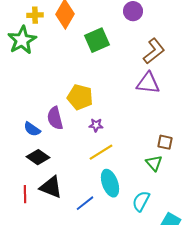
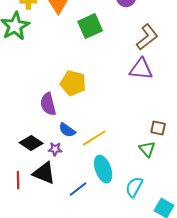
purple star: (96, 125) -> (55, 149), moved
blue semicircle: (32, 129) -> (67, 130), moved

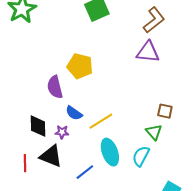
black diamond: (31, 143) -> (38, 126), turned 55
cyan semicircle: (134, 187) -> (141, 156), moved

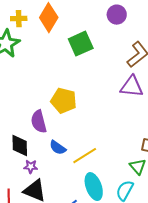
black diamond: (38, 126) -> (20, 146), moved
purple star: (62, 132) -> (31, 167), moved

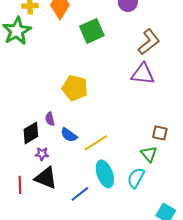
purple semicircle: (39, 122) -> (50, 119), moved, size x0.6
black diamond: (20, 146) -> (31, 133), turned 60

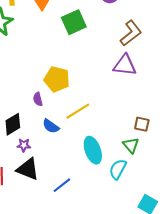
purple semicircle: (50, 119) -> (38, 99), moved
yellow line: (96, 143) -> (78, 111), moved
cyan ellipse: (105, 174) -> (93, 150), moved

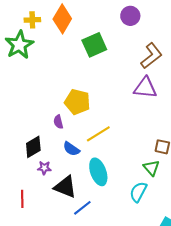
cyan ellipse: (93, 150) -> (98, 172), moved
black triangle: (28, 169) -> (65, 187), moved

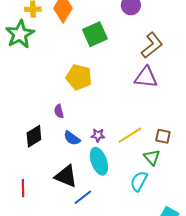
yellow pentagon: (77, 102) -> (79, 77), moved
yellow line: (98, 134) -> (130, 135), moved
purple star: (44, 168) -> (98, 135), moved

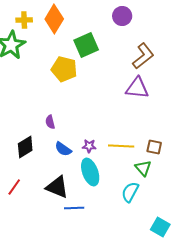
yellow pentagon: (79, 77) -> (64, 69), moved
yellow line: (130, 135) -> (121, 146), turned 35
red line: (23, 188) -> (14, 187), moved, turned 36
blue line: (83, 197) -> (74, 208), turned 36

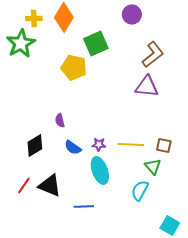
black triangle: (57, 187) -> (50, 185), moved

